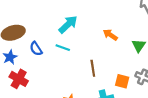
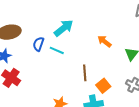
blue semicircle: (36, 49) -> (38, 44), moved, turned 48
orange square: (122, 81) -> (103, 86), moved, turned 32

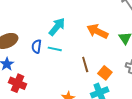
orange arrow: (104, 41) -> (97, 31), size x1.5

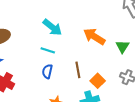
cyan arrow: (57, 27) -> (52, 27), turned 84
blue semicircle: (36, 47) -> (47, 71), moved

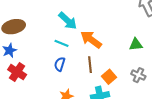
orange arrow: (94, 37) -> (91, 40), moved
green triangle: (123, 47) -> (136, 44), turned 48

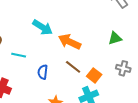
cyan line: (61, 43) -> (19, 55), moved
brown line: (90, 65) -> (73, 67), turned -35

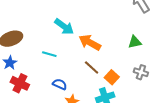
cyan line: (19, 55) -> (49, 54), moved
blue semicircle: (43, 72) -> (60, 84), moved, turned 104

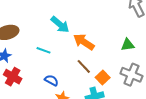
gray cross: (141, 72) -> (131, 75), size x1.5

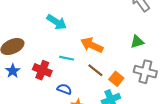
cyan arrow: (60, 24) -> (57, 22), moved
cyan line: (43, 50) -> (67, 58), moved
red cross: (13, 77) -> (42, 70), moved

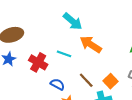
cyan arrow: (57, 22) -> (73, 21), moved
brown line: (95, 70) -> (86, 80), moved

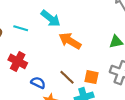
cyan line: (64, 54) -> (21, 28), moved
orange square: (110, 81) -> (92, 77), turned -32

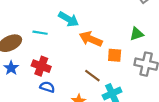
orange square: (92, 77) -> (115, 55), moved
blue semicircle: (38, 83) -> (47, 87), moved

